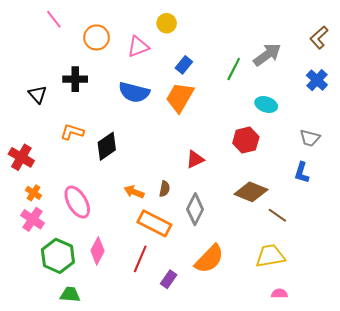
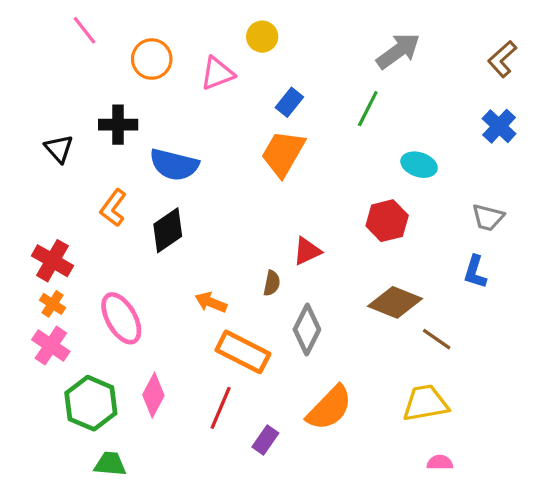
gray arrow: (267, 55) -> (398, 51), moved
blue semicircle: (134, 92) -> (174, 165), moved
orange L-shape: (72, 132) -> (113, 208), turned -70
red cross: (21, 157) -> (52, 261), moved
brown semicircle: (165, 189) -> (272, 283), moved

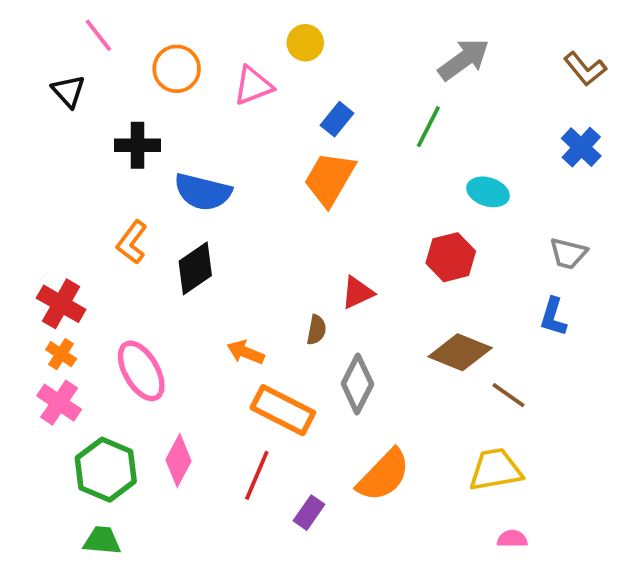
brown L-shape: (502, 59) -> (585, 69), turned -87
black triangle: (59, 149) -> (68, 91), moved
green trapezoid: (110, 464) -> (102, 541), moved

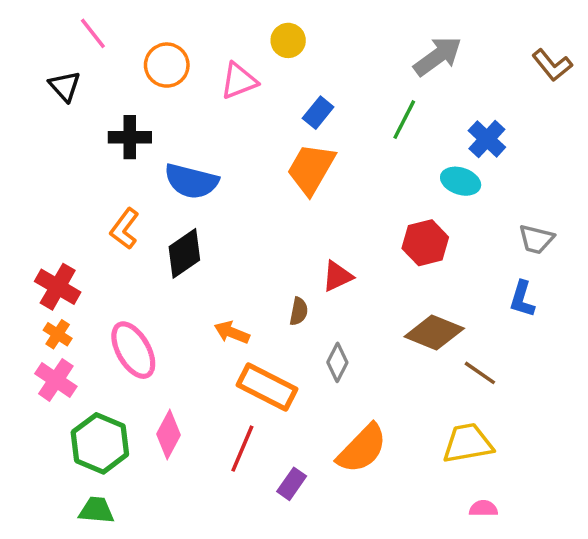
blue cross: (581, 147) -> (487, 139), moved
gray diamond: (357, 384) -> (337, 362), size x0.7

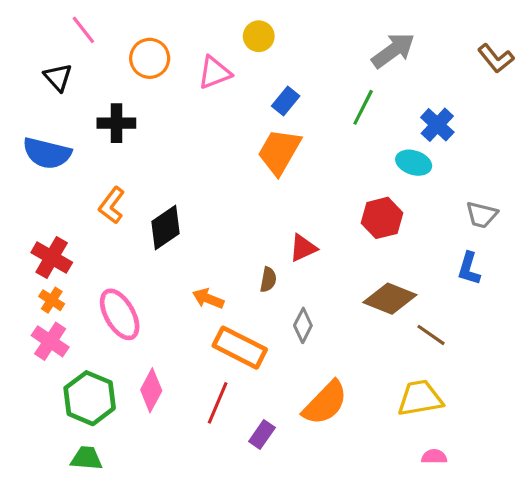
blue semicircle: (191, 181) -> (47, 153), moved

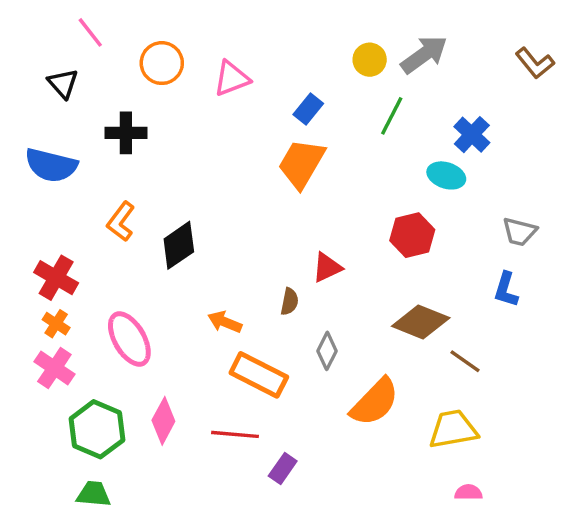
yellow circle: (259, 36) -> (370, 60), moved
red line: (218, 403) -> (235, 434), turned 72
orange semicircle: (325, 403) -> (375, 402), moved

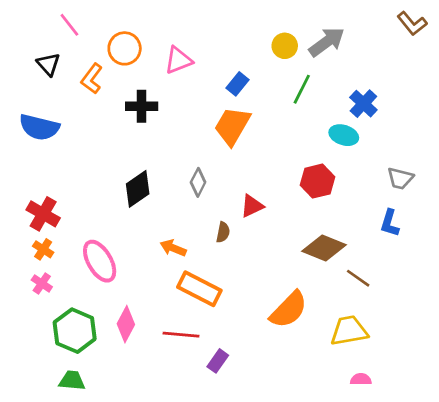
brown L-shape: (535, 63) -> (412, 24), moved
black cross: (126, 133) -> (142, 106), moved
orange L-shape: (121, 221) -> (92, 79), moved
gray diamond: (327, 351) -> (198, 182), moved
pink cross: (54, 368) -> (42, 283), size x0.7

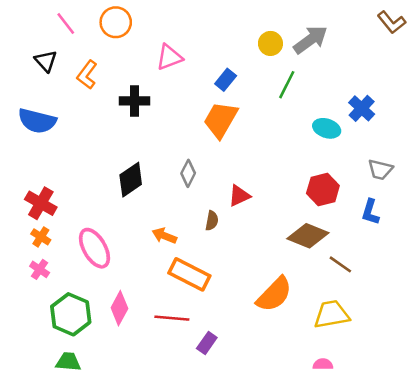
orange circle: (125, 48) -> (116, 22), moved
blue cross: (363, 104) -> (362, 108), moved
red hexagon: (318, 181) -> (323, 190), moved
pink semicircle: (361, 379) -> (323, 364), moved

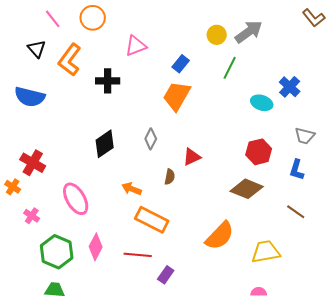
orange L-shape: (87, 75) -> (70, 60), size x1.4
orange cross: (41, 237) -> (13, 187), moved
brown line: (340, 264) -> (296, 212), moved

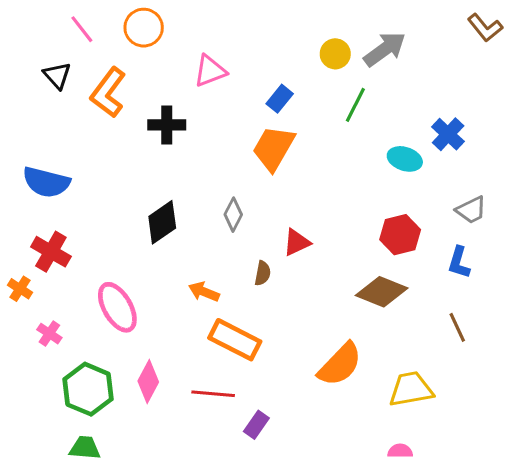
blue semicircle: (30, 97) -> (46, 182), moved
gray trapezoid: (305, 136) -> (471, 210), turned -40
brown line: (296, 212) -> (457, 327), turned 30

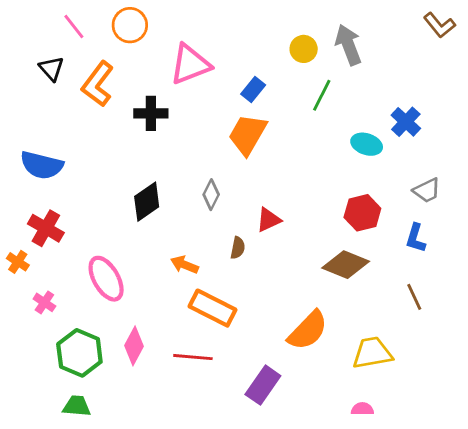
gray arrow: (385, 49) -> (348, 45), turned -75
pink triangle: (210, 71) -> (190, 64), size x1.4
purple rectangle: (256, 425) -> (263, 385), moved, size x1.5

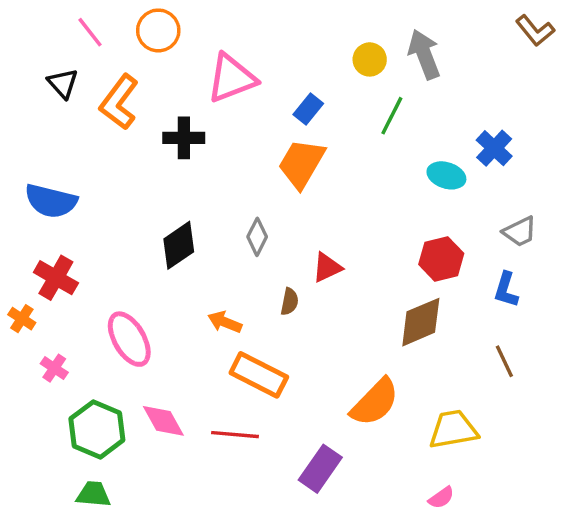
brown diamond: (346, 265) -> (421, 322), turned -45
pink diamond: (134, 346) -> (163, 421), turned -57
pink semicircle: (362, 409) -> (441, 498), turned 145

